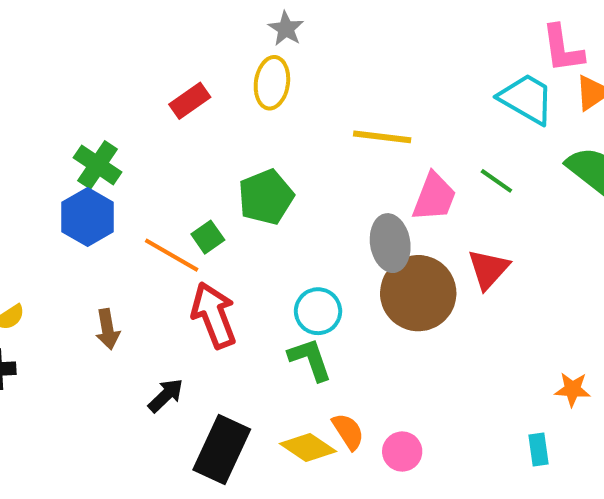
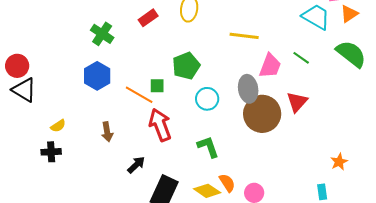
green cross: (98, 165) -> (102, 34), moved
green square: (208, 237) -> (157, 86), turned 35
cyan circle: (318, 311) -> (207, 99), moved
orange star: (573, 389) -> (339, 162), turned -30

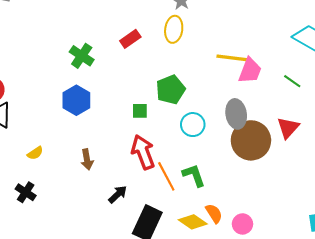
pink trapezoid: (270, 66) -> (250, 71), moved
orange line: (139, 95) -> (166, 176), moved, turned 32
black cross: (51, 152) -> (26, 192), moved, turned 36

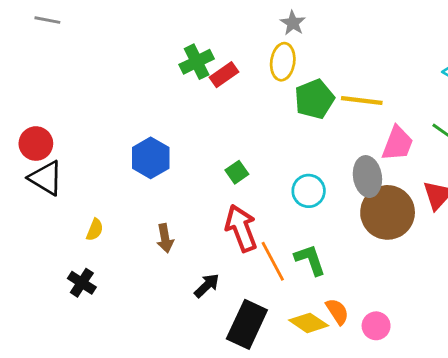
green cross: (82, 56) -> (197, 62), moved, turned 30
pink trapezoid: (250, 71) -> (398, 144), moved
green pentagon: (171, 90) -> (314, 99), moved
green square: (140, 111) -> (237, 172), turned -35
yellow semicircle: (35, 153) -> (95, 230), turned -35

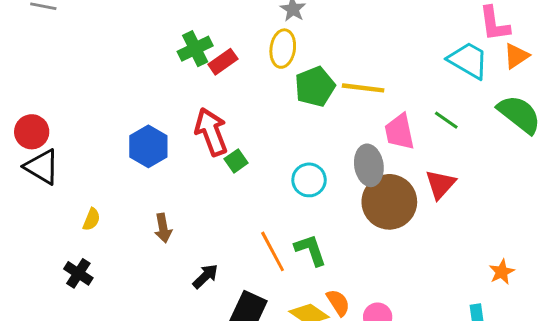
pink trapezoid: (398, 144) -> (400, 132), turned 147
red arrow: (241, 228) -> (211, 132), moved

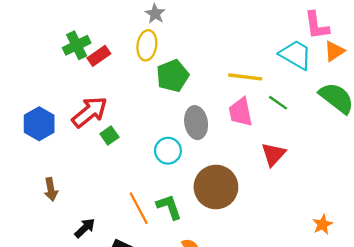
yellow line: (363, 88) -> (245, 77), moved
red arrow: (211, 132) -> (90, 112), turned 72
gray ellipse: (369, 165) -> (196, 123), moved
brown circle: (389, 202) -> (216, 187), moved

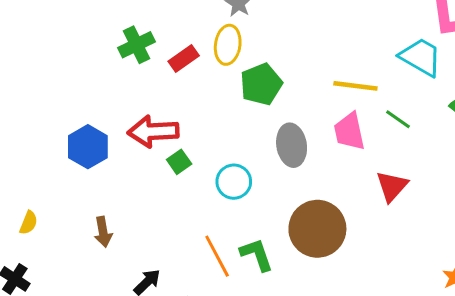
red rectangle: (99, 56) -> (184, 58), moved
red arrow: (90, 112) -> (153, 131), turned -144
cyan circle: (168, 151) -> (234, 182), moved

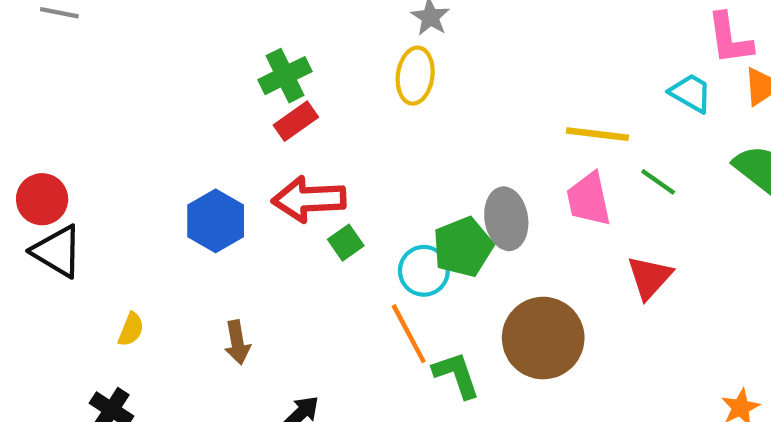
cyan trapezoid: (421, 57) -> (691, 93), size x0.7
red rectangle: (184, 58) -> (296, 121), moved
green pentagon: (261, 84) -> (463, 247), moved
orange line: (217, 256) -> (409, 334), moved

